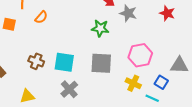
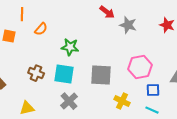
green star: (100, 28) -> (70, 47), moved
blue square: (161, 82) -> (153, 90), moved, turned -32
yellow cross: (133, 83) -> (122, 101), moved

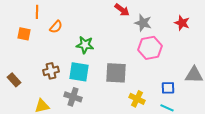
pink hexagon: (140, 67) -> (150, 48), moved
brown cross: (36, 73) -> (51, 71), turned -35
gray cross: (69, 101) -> (73, 97), moved, turned -30

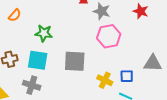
yellow cross: (137, 99) -> (105, 80), moved

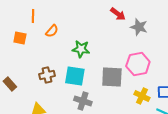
pink hexagon: (109, 36) -> (138, 64), moved
gray cross: (32, 85) -> (83, 101), moved

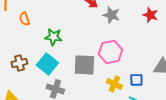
orange semicircle: (52, 31) -> (24, 19), turned 120
cyan square: (75, 76) -> (47, 64), turned 30

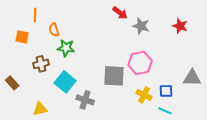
green star: (53, 37) -> (66, 48), moved
brown cross: (19, 63) -> (41, 64), moved
cyan square: (47, 64) -> (65, 82), moved

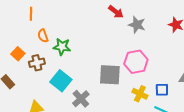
orange semicircle: (54, 30) -> (43, 36), moved
orange square: (22, 37) -> (18, 54), moved, turned 32
gray cross: (85, 100) -> (81, 99), turned 30

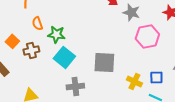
pink hexagon: (136, 62) -> (147, 36), moved
cyan square: (61, 81) -> (64, 57), moved
gray cross: (81, 99) -> (75, 86), turned 36

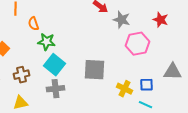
orange semicircle: (37, 23) -> (34, 24), moved
brown cross: (31, 50) -> (22, 75), moved
gray cross: (75, 86) -> (56, 89), moved

